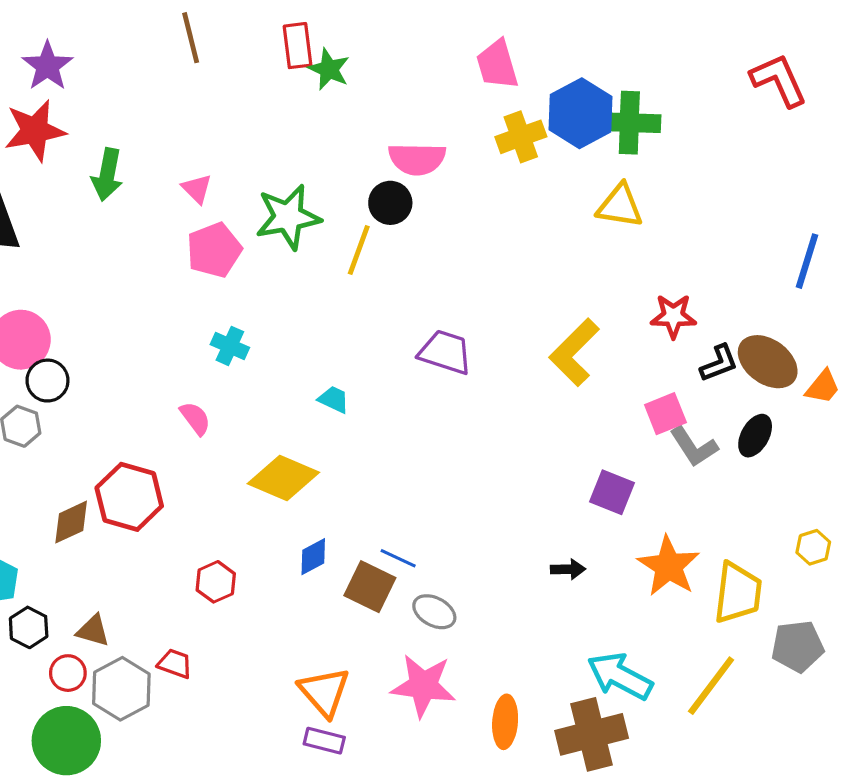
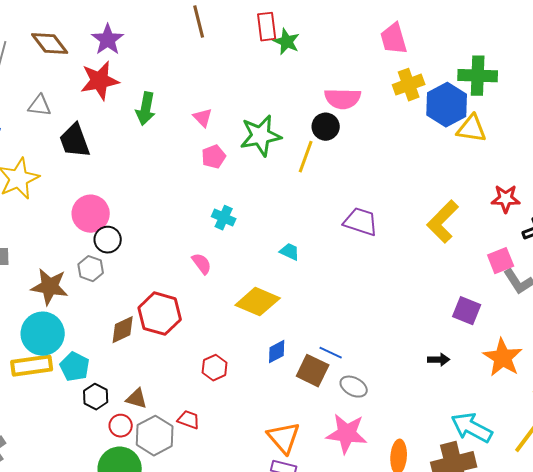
blue hexagon: (581, 113) -> (447, 105), moved
pink pentagon: (214, 250) -> (214, 157), size x0.7

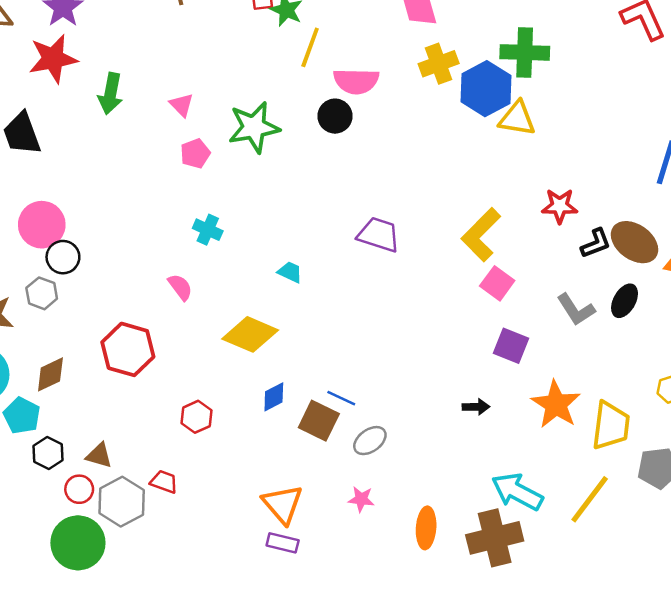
yellow line: (306, 157) -> (310, 47), moved
pink square: (501, 261) -> (497, 283), moved, turned -32
brown diamond: (123, 330) -> (50, 374), moved
gray ellipse: (354, 387) -> (370, 441), turned -64
pink star: (347, 434) -> (361, 499), size x0.5

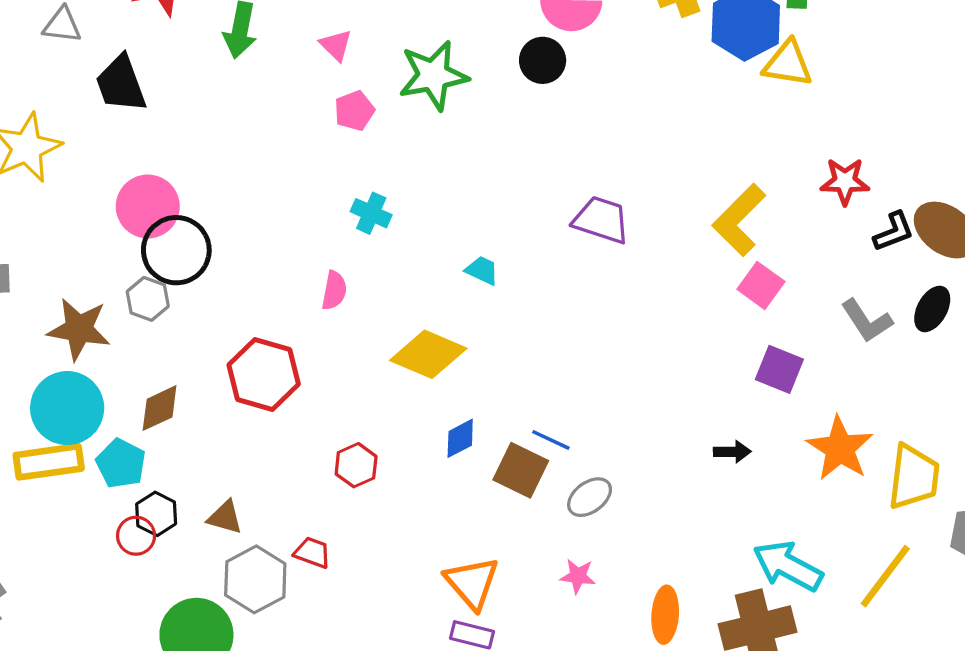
black circle: (63, 257) -> (176, 250), size x1.5
pink semicircle: (180, 287) -> (334, 290), turned 48
red circle: (79, 489) -> (136, 536), moved

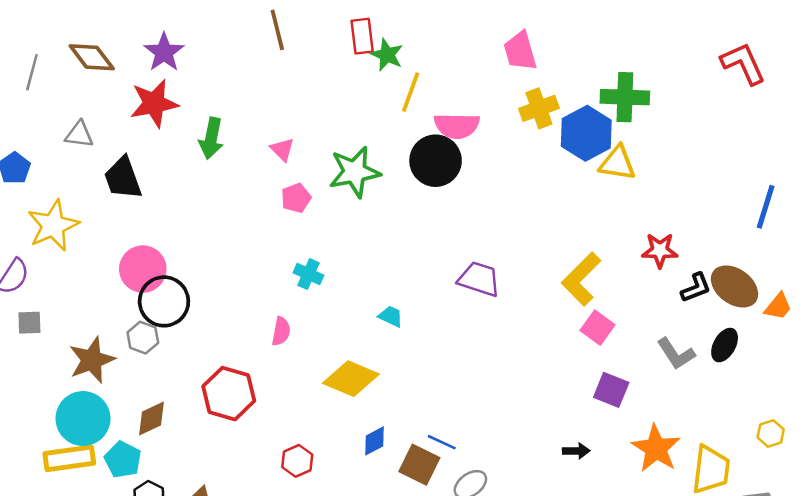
black circle: (543, 60) -> (436, 161), size x1.5
brown star: (79, 329) -> (92, 360), turned -30

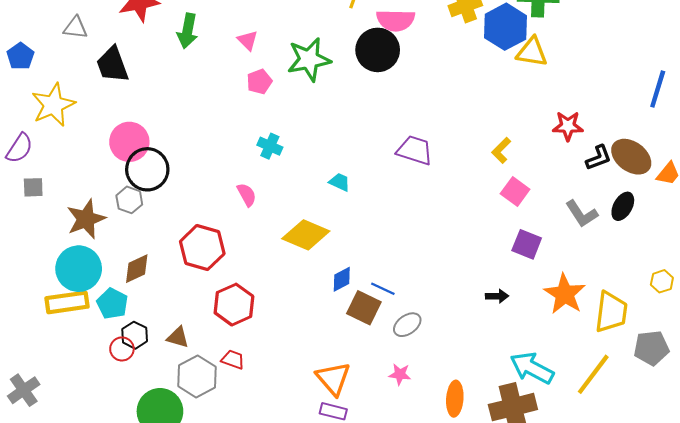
yellow L-shape: (581, 279) -> (501, 150), size x0.6
pink semicircle: (281, 331) -> (247, 195), turned -40
blue diamond: (374, 441) -> (342, 279), moved
red hexagon: (297, 461) -> (234, 305), moved, size x1.5

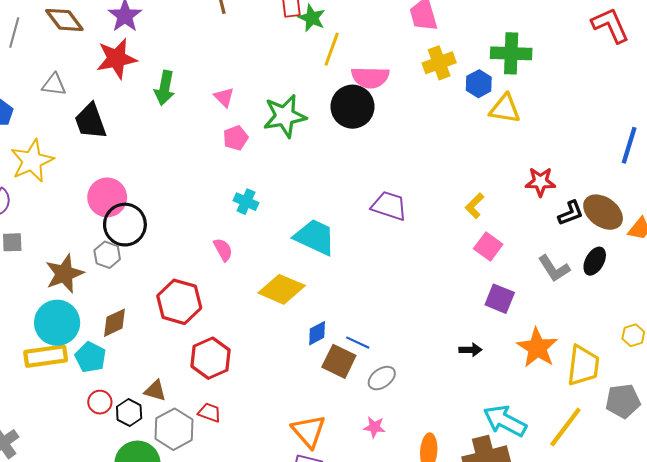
blue hexagon: (506, 27) -> (479, 84), size x0.6
cyan trapezoid: (340, 182) -> (315, 237), size x2.0
black hexagon: (135, 335) -> (129, 412), moved

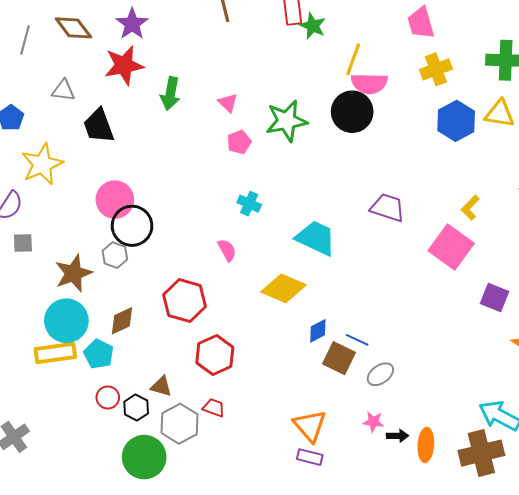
yellow line: (332, 49) -> (353, 59), moved
blue hexagon: (479, 84) -> (456, 121), moved, size x1.5
pink square: (488, 247) -> (451, 247), moved, size x1.6
black arrow: (470, 350) -> (398, 436), moved

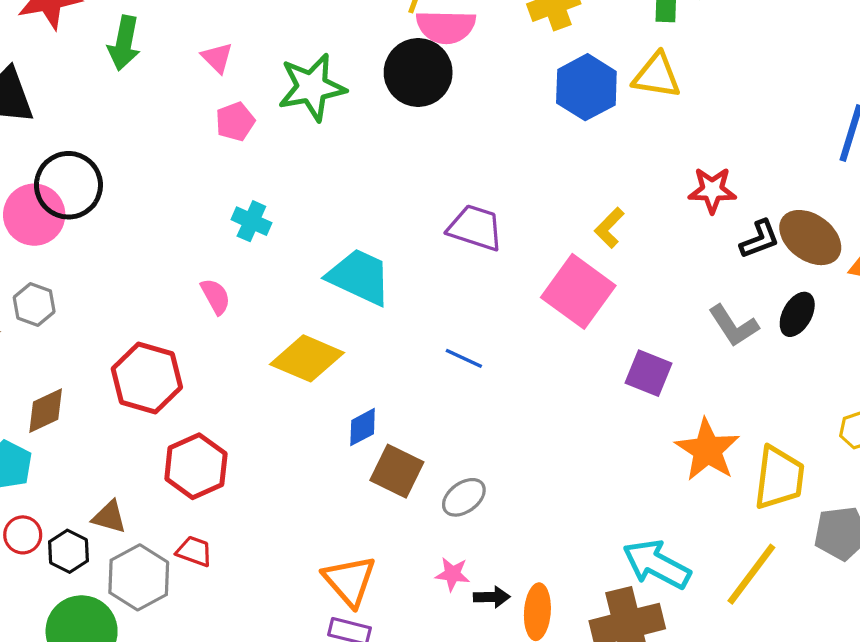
black circle: (132, 226) -> (68, 185), moved
blue line: (357, 340) -> (464, 358), moved

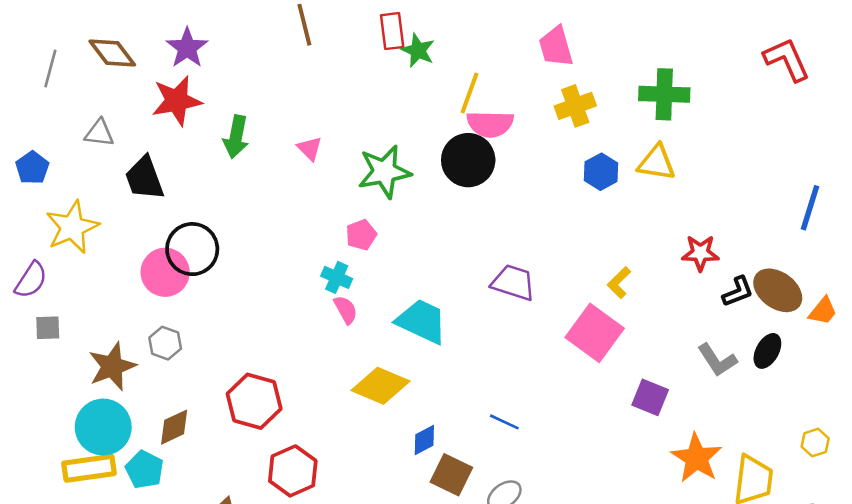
blue hexagon: (586, 87) -> (601, 172), size x0.7
pink pentagon: (235, 122) -> (361, 235), moved
pink semicircle: (216, 296) -> (346, 310), moved
blue line: (464, 358) -> (504, 422), moved

